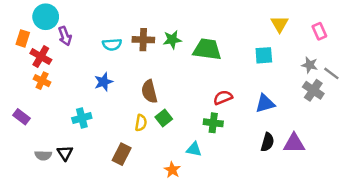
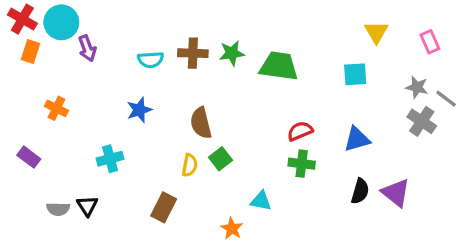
red cross: (41, 57) -> (22, 19), moved
green cross: (213, 123) -> (302, 164), moved
purple triangle: (294, 143) -> (396, 193), turned 40

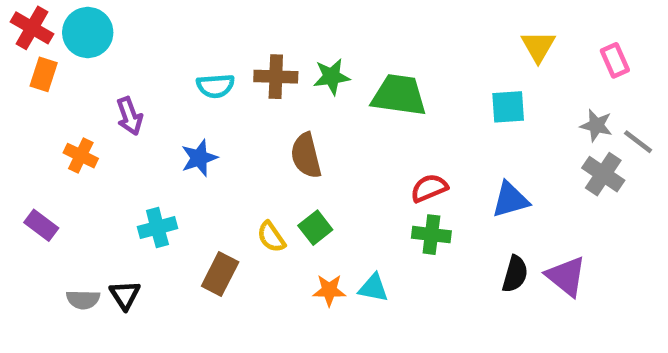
purple arrow: (87, 48) -> (130, 116), moved
brown semicircle: (201, 123) -> (306, 156), moved
yellow semicircle: (190, 165) -> (271, 237), turned 135
brown rectangle: (164, 207) -> (220, 274), moved
orange star: (232, 229) -> (329, 290), moved, turned -30

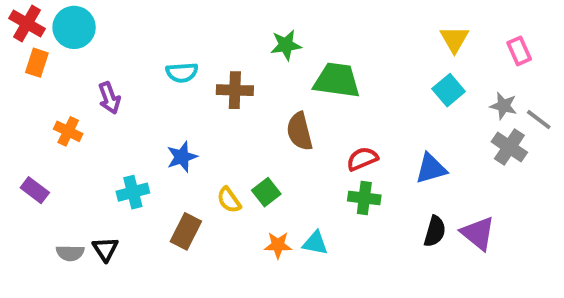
brown cross: (276, 77) -> (235, 90), moved
green star: (332, 77) -> (286, 45), moved
cyan square: (508, 107) -> (449, 90), moved, turned -36
brown semicircle: (306, 156) -> (300, 131), moved
blue star: (199, 158) -> (182, 157), moved

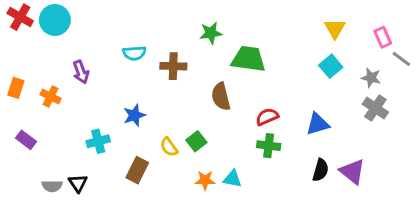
orange rectangle: (37, 63) -> (16, 88), moved
gray line: (539, 120) -> (401, 59), moved

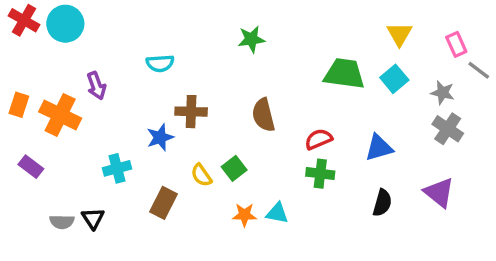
green trapezoid: (248, 59) -> (344, 74), moved
brown cross: (173, 66) -> (191, 112), moved
orange cross: (51, 96) -> (60, 115), size x1.6
purple triangle: (352, 172) -> (439, 192), moved

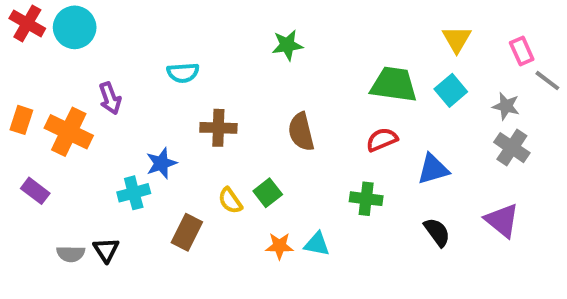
blue star: (160, 137) -> (161, 163), moved
red semicircle: (319, 139) -> (382, 140), moved
black semicircle: (382, 203) -> (437, 232), turned -52

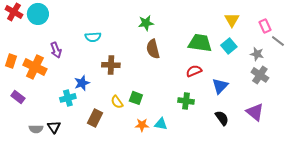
brown semicircle: (301, 132) -> (153, 49), moved
blue triangle: (433, 169) -> (220, 86), turned -30
green square: (268, 193) -> (136, 98), turned -32

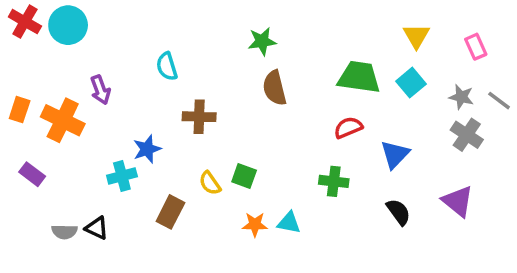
cyan semicircle: (93, 37) -> (167, 66), turned 77
gray line: (278, 41) -> (499, 101), moved
black triangle: (54, 127) -> (97, 228), turned -32

